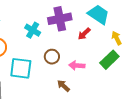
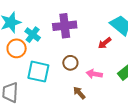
purple cross: (60, 19) -> (65, 26), moved
cyan cross: (33, 30) -> (33, 35), moved

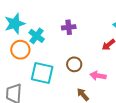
purple cross: (65, 26) -> (69, 27), size x0.6

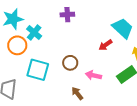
purple cross: (69, 27) -> (67, 15), moved

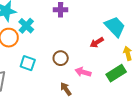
cyan square: (38, 70) -> (28, 63), size x0.7

